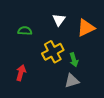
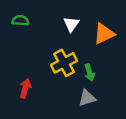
green semicircle: (25, 31) -> (20, 21), moved

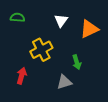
yellow cross: (64, 63) -> (41, 50), moved
gray triangle: (87, 98) -> (64, 82), moved

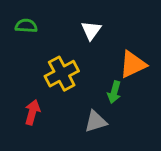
orange triangle: (89, 29) -> (133, 64), moved
green arrow: (77, 62) -> (114, 92), turned 32

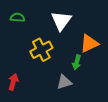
white triangle: (91, 30) -> (61, 21), size x1.5
red arrow: (32, 112) -> (13, 82), moved

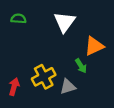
yellow cross: (41, 50) -> (44, 77), moved
green arrow: (77, 62) -> (81, 66), turned -48

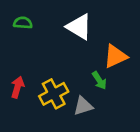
white triangle: (65, 22) -> (79, 27), turned -35
red arrow: (14, 87) -> (17, 87), moved

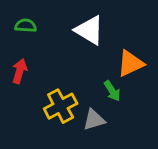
red arrow: (17, 87) -> (20, 71), moved

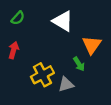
green semicircle: (26, 26) -> (18, 18), turned 128
orange triangle: (130, 64) -> (92, 45), turned -30

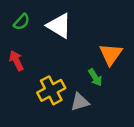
white triangle: (63, 21) -> (59, 26), moved
red arrow: (14, 50) -> (16, 61), turned -42

